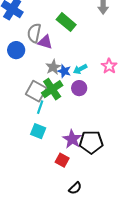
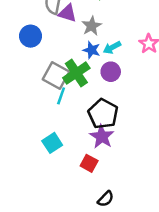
blue circle: (16, 50) -> (31, 36), moved
gray star: (53, 67) -> (92, 26), moved
cyan square: (38, 131) -> (52, 143), moved, turned 35
black pentagon: (91, 142) -> (103, 114), moved, turned 30

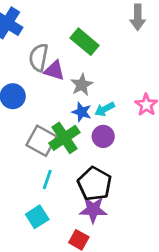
cyan line: (61, 96) -> (47, 179), moved
purple star: (102, 137) -> (93, 210), turned -30

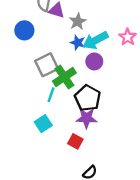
cyan arrow: (105, 109) -> (95, 40), size x1.6
green cross: (64, 138) -> (64, 77), moved
gray square: (41, 141) -> (47, 65), turned 35

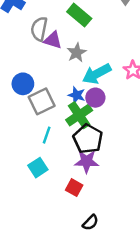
blue circle: (24, 30) -> (23, 84), moved
blue star: (78, 43) -> (77, 95), moved
green cross: (64, 77) -> (79, 115), moved

